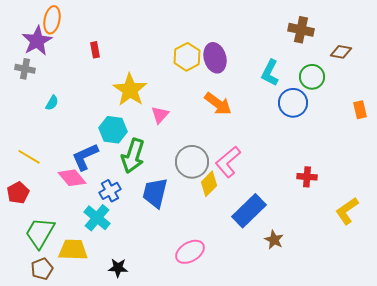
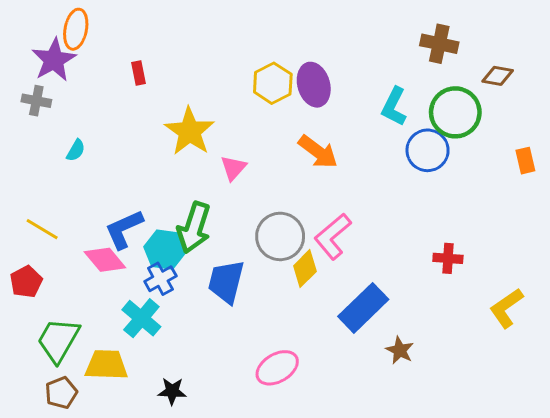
green circle: (312, 77) -> (455, 112), size x1.4
cyan hexagon: (113, 130) -> (165, 250), moved

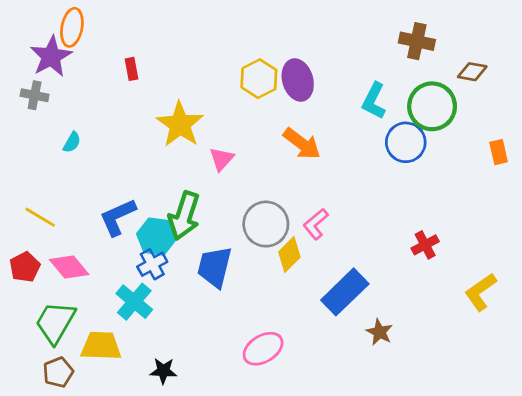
pink L-shape: (333, 236) -> (316, 224), size x0.7
red cross: (448, 258) -> (425, 245), turned -32
pink diamond: (105, 260) -> (69, 267), moved

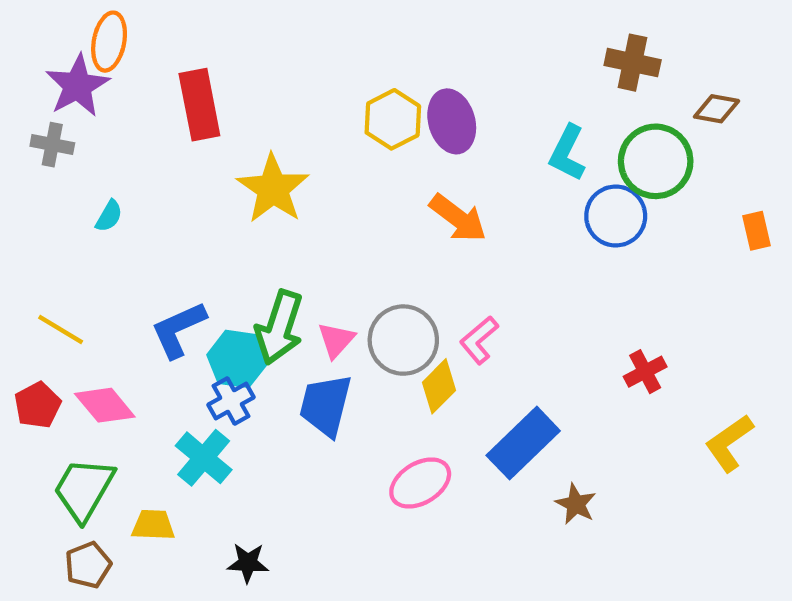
red rectangle: (131, 69) -> (199, 105), size x2.0
pink triangle: (222, 159) -> (336, 340), moved
yellow trapezoid: (101, 346) -> (153, 525), size x0.7
pink ellipse: (263, 349) -> (420, 483), moved

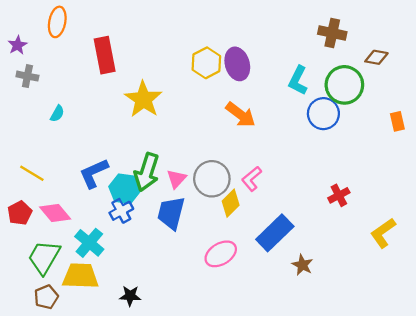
purple star: (78, 86) -> (17, 45), moved, size x0.6
cyan cross: (204, 458) -> (89, 243), moved
yellow trapezoid: (153, 525) -> (80, 276), size x1.6

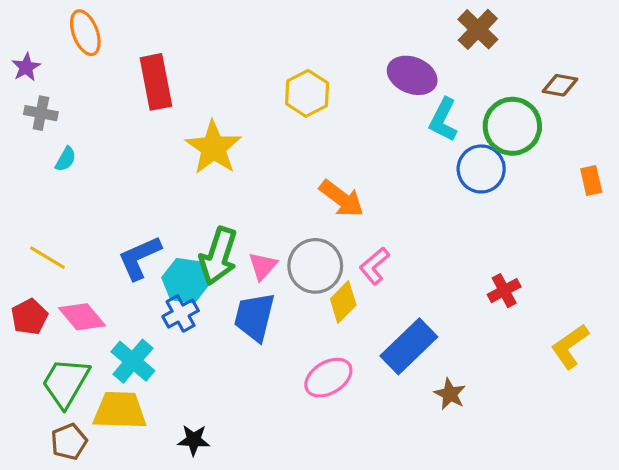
orange ellipse: (57, 22) -> (85, 33), turned -32
brown cross: (332, 33) -> (478, 29), moved, turned 32
purple ellipse: (237, 64) -> (412, 75), moved, turned -52
cyan semicircle: (57, 114) -> (66, 159), moved
orange arrow: (241, 115) -> (342, 199), moved

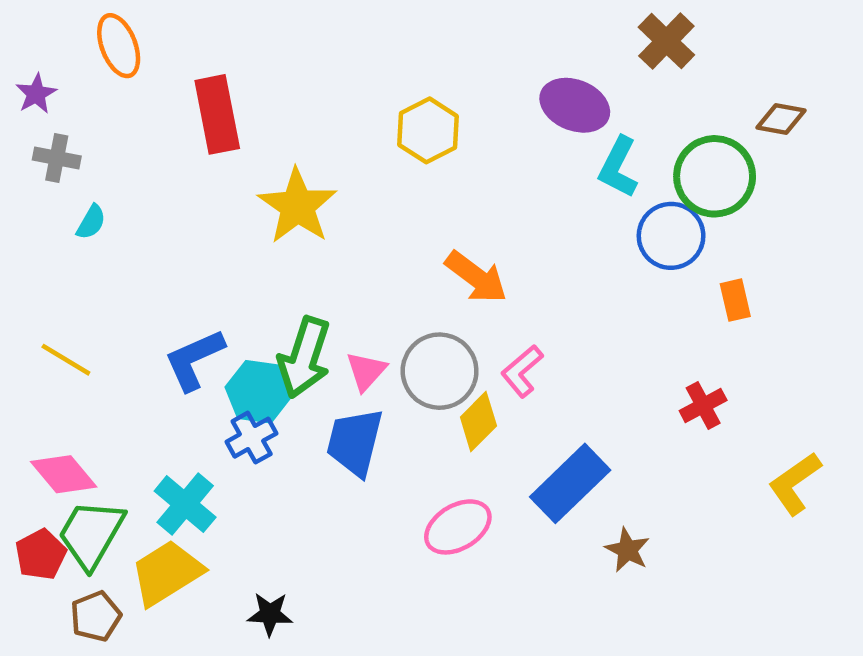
orange rectangle: (591, 180) -> (735, 300), moved
red pentagon: (29, 317) -> (41, 554), moved
pink diamond: (82, 317) -> (64, 474), moved
yellow trapezoid: (120, 410) -> (167, 573), turned -34

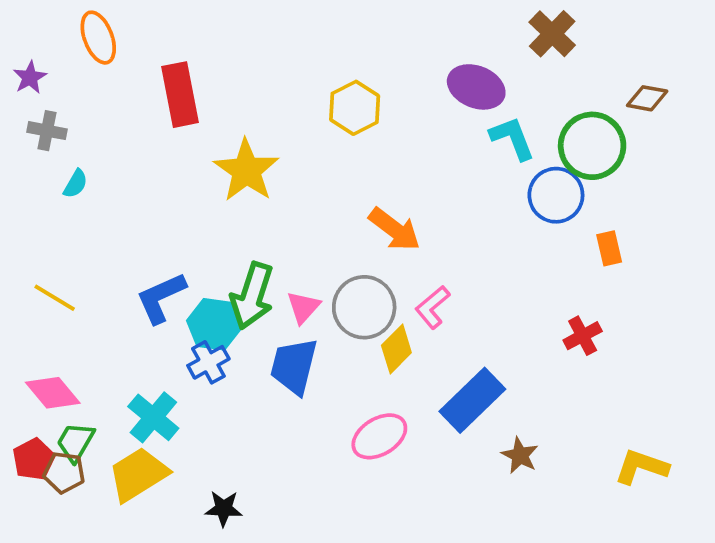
cyan L-shape: (618, 167) -> (512, 138), turned 132
yellow L-shape: (795, 483) -> (641, 467), moved, turned 54
green trapezoid: (91, 534) -> (75, 442), size x0.7
brown pentagon: (96, 616) -> (64, 472), moved, turned 30

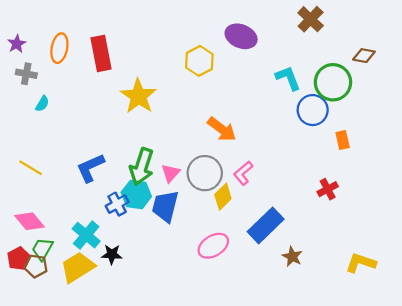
orange ellipse: (98, 38) -> (59, 48), moved, turned 32
purple ellipse: (476, 87) -> (241, 36), moved
cyan hexagon: (214, 324) -> (136, 194), moved
black star: (224, 509) -> (112, 254), moved

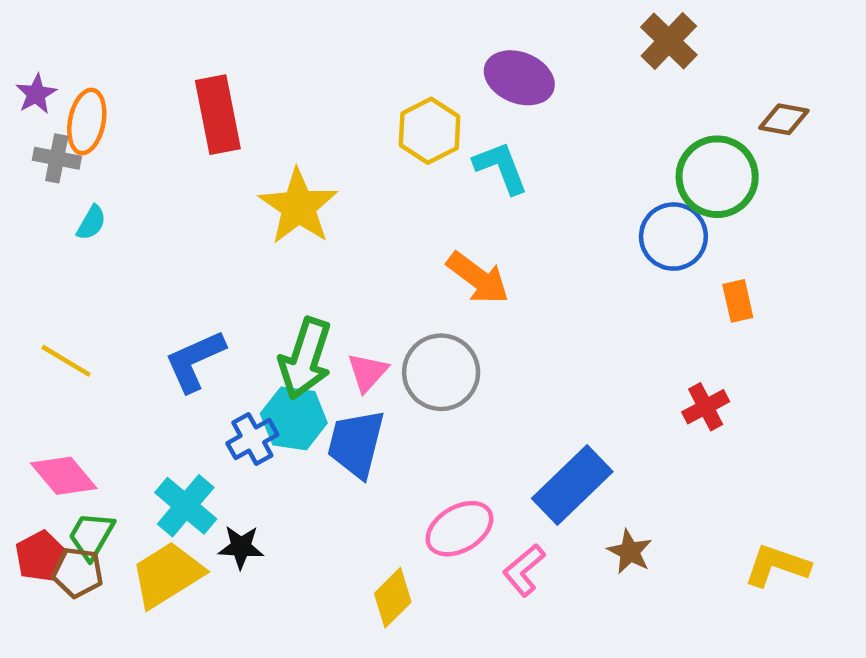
orange ellipse: (59, 48) -> (87, 122), moved
cyan L-shape: (288, 78) -> (501, 168), moved
pink L-shape: (243, 173) -> (524, 570), moved
yellow diamond: (223, 197) -> (393, 598), moved

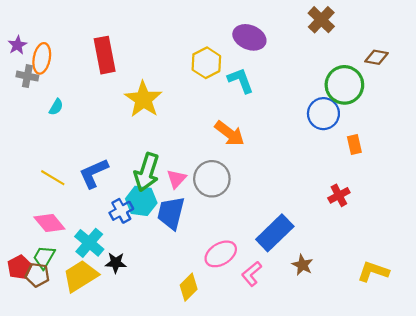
cyan semicircle: (91, 223) -> (56, 107), moved
yellow line: (66, 361) -> (53, 178), moved
pink diamond: (64, 476) -> (49, 223), moved

